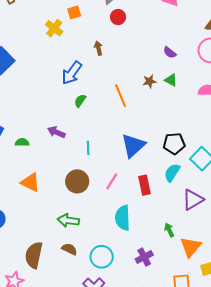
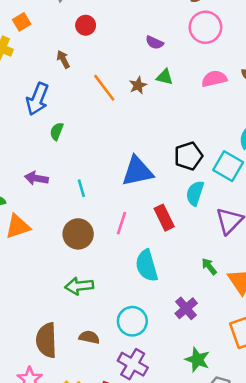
red circle: (118, 17) -> (86, 25), moved
orange line: (121, 96) -> (104, 88), moved
blue triangle: (133, 146) -> (137, 171), turned 44
orange triangle: (30, 182) -> (18, 226), moved, turned -30
brown semicircle: (69, 249) -> (89, 337), moved

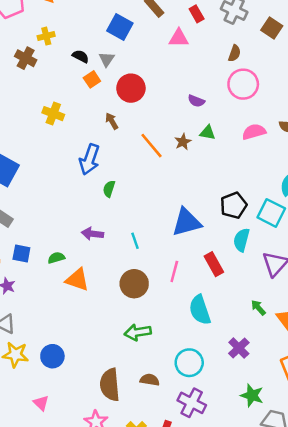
orange square: (22, 22) -> (92, 79), moved
red circle: (86, 25) -> (131, 88), size x1.5
orange triangle: (18, 226) -> (77, 280), turned 40

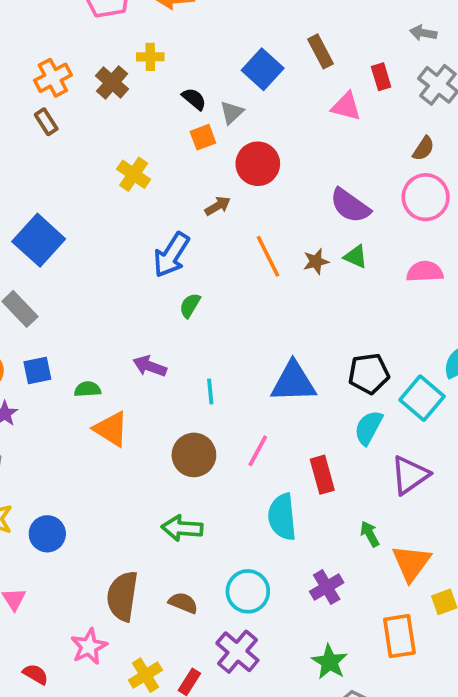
purple semicircle: (196, 101) -> (350, 206), size x1.6
brown arrow: (112, 121) -> (218, 206), turned 77
blue square: (21, 253) -> (37, 371), turned -36
red rectangle: (214, 264) -> (322, 475), moved

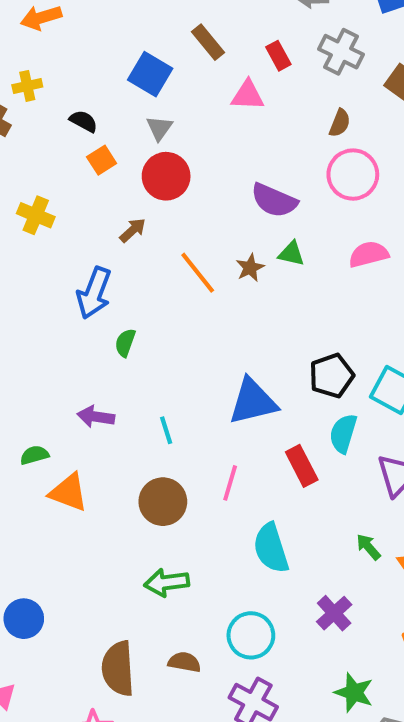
gray triangle: (232, 112) -> (159, 128), moved
red rectangle: (322, 475) -> (302, 466), moved

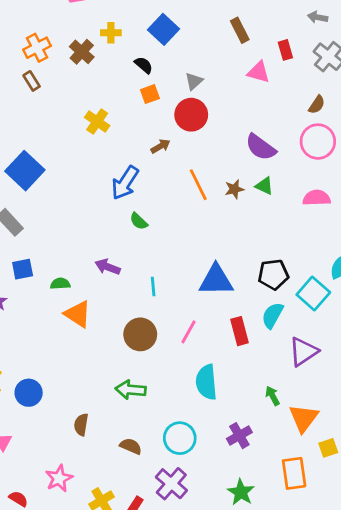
blue square: (150, 74) -> (164, 29), moved
green semicircle: (125, 343) -> (139, 221), turned -78
brown semicircle: (118, 668) -> (81, 425), moved, size x0.6

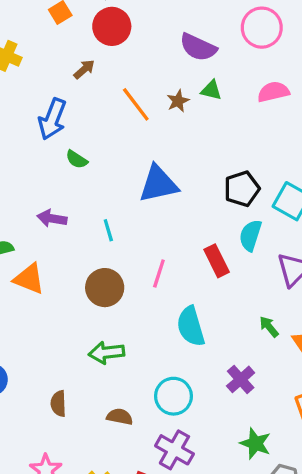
blue triangle: (216, 280) -> (158, 184), moved

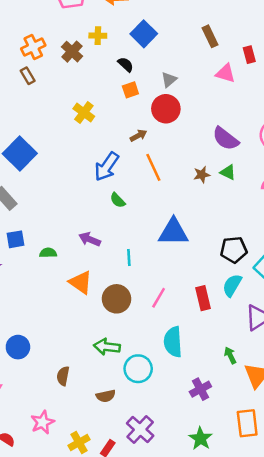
orange line: (136, 104) -> (153, 167), moved
orange triangle: (29, 279) -> (81, 282), moved
cyan circle: (173, 396) -> (138, 369), moved
brown semicircle: (120, 417) -> (106, 396), turned 144

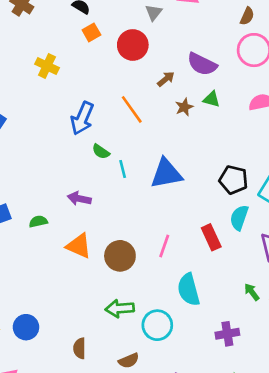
gray triangle: (169, 80) -> (154, 13), moved
brown arrow: (138, 136) -> (166, 79), moved
black pentagon: (234, 250) -> (234, 180), turned 30
cyan line: (129, 257) -> (123, 169), moved
purple cross: (200, 389) -> (227, 334), turned 30

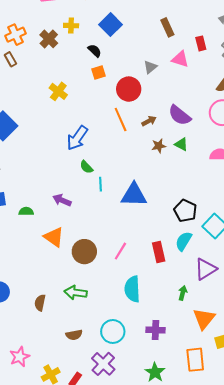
orange line: (132, 109) -> (121, 120), moved
green arrow: (252, 292) -> (183, 293), moved, turned 40
cyan circle: (157, 325) -> (113, 331), moved
brown semicircle: (80, 348) -> (40, 303), moved

